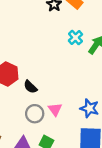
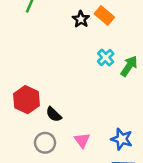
gray circle: (35, 114) -> (45, 143), moved

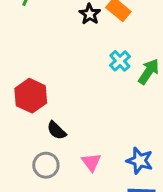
red hexagon: (26, 100) -> (31, 96), moved

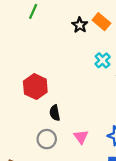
black semicircle: (56, 130) -> (55, 113), turned 35

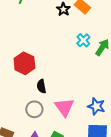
pink triangle: (81, 137) -> (64, 107), size x1.5

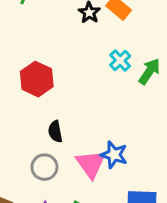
red hexagon: (24, 63) -> (37, 79), moved
blue star: (96, 106) -> (114, 155), moved

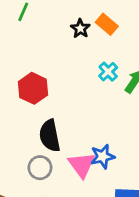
black semicircle: (55, 132) -> (50, 136), size x1.6
blue star: (114, 155) -> (103, 157), turned -30

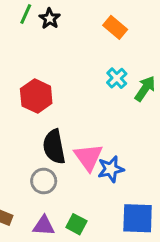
black star: (80, 29) -> (50, 19), moved
pink triangle: (82, 165) -> (88, 157), moved

